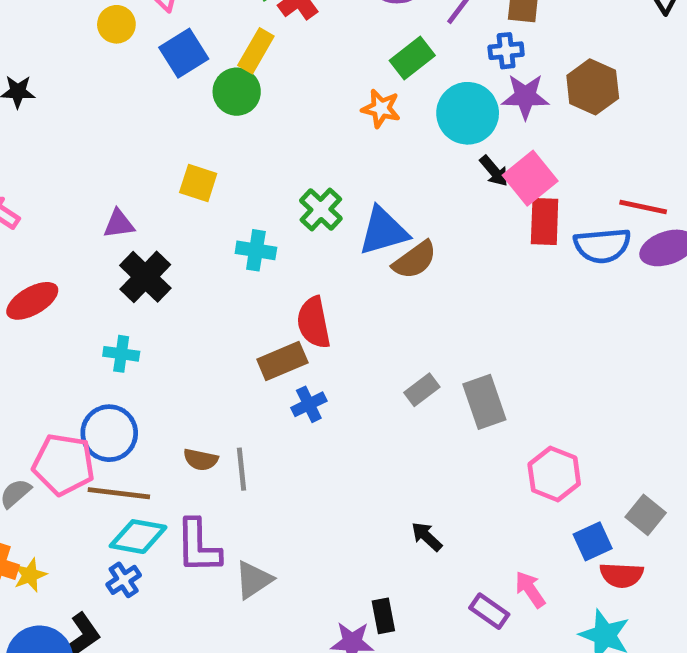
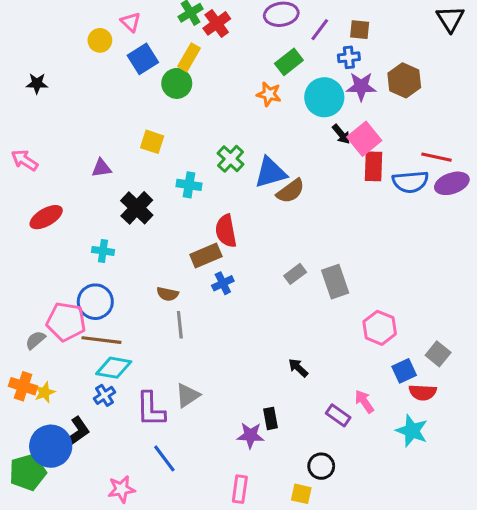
black cross: (145, 277) -> (137, 208), moved
brown semicircle: (201, 460) -> (168, 294), moved
purple L-shape: (198, 546) -> (151, 409), moved

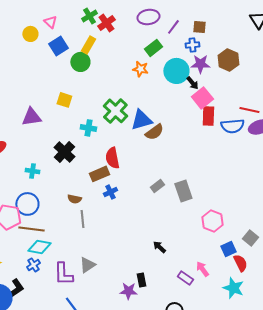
black arrow: (341, 134) -> (192, 83), moved
green cross: (231, 159) -> (115, 111), size x1.4
purple triangle: (101, 168) -> (31, 117), size x1.5
black cross: (137, 208) -> (64, 152), moved
red semicircle: (423, 392) -> (240, 263), turned -120

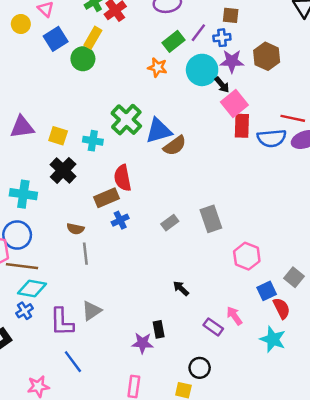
purple line: (173, 27) -> (198, 33), moved
yellow square: (64, 100) -> (58, 136), moved
cyan cross: (32, 171) -> (23, 194), size x1.5
gray rectangle: (157, 186) -> (170, 223), moved

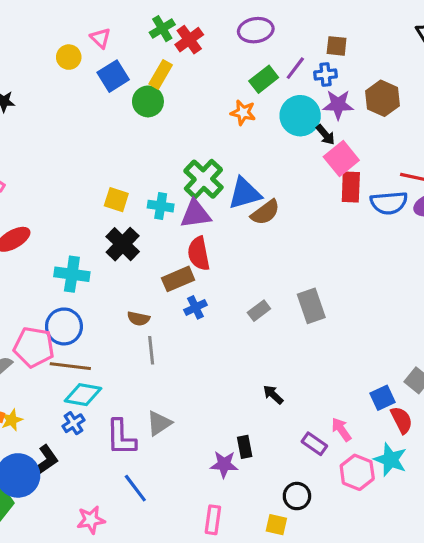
purple triangle: (22, 127) -> (196, 214), moved
pink hexagon: (247, 256) -> (357, 472), moved

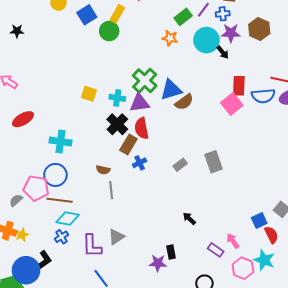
pink square: (341, 158) -> (232, 104), moved
black cross: (123, 244) -> (117, 124), moved
brown rectangle: (178, 279) -> (128, 145), turned -36

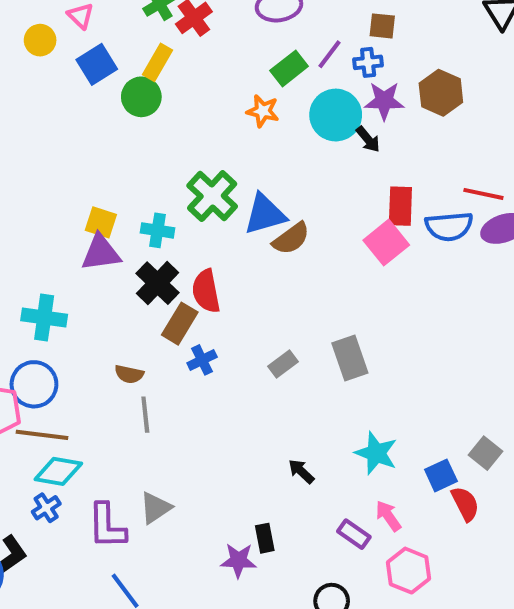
purple triangle: (140, 103) -> (101, 253), moved
cyan star: (264, 260) -> (376, 453), moved

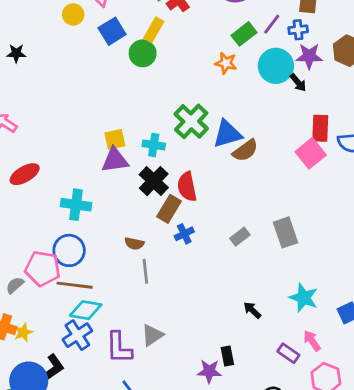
yellow square: (101, 222) -> (115, 139), turned -30
blue cross: (46, 508) -> (77, 335), size x1.5

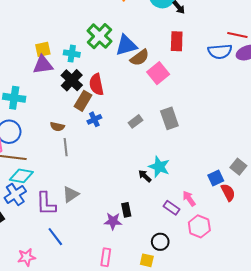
red rectangle: (320, 128) -> (177, 41), moved
pink square: (311, 153) -> (158, 73), moved
cyan star: (304, 298) -> (159, 167), moved

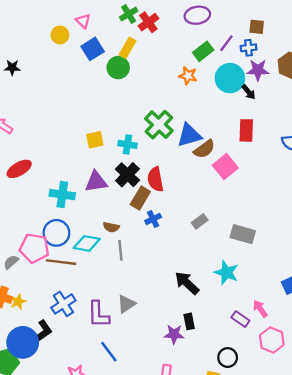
purple triangle: (43, 65) -> (96, 182), moved
gray rectangle: (169, 118) -> (243, 234), moved, turned -55
cyan diamond: (21, 176) -> (87, 243), moved
black arrow: (145, 176) -> (187, 283), moved, size x1.6

